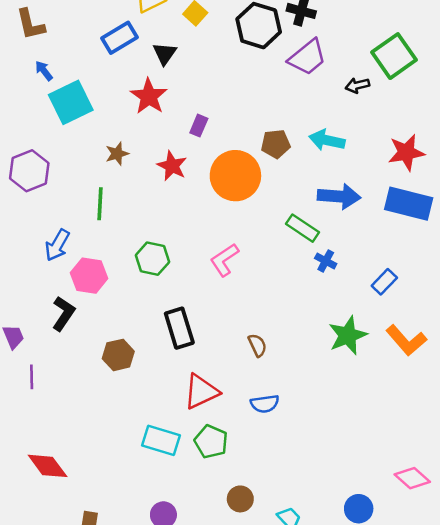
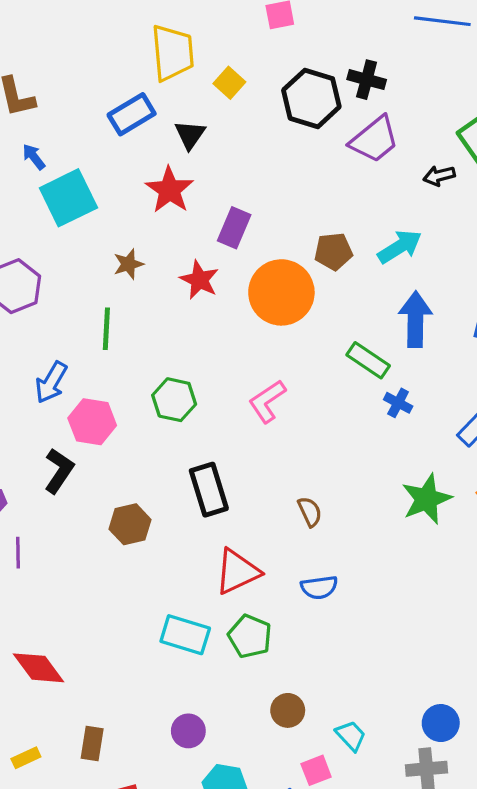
purple rectangle: (199, 126) -> (234, 228), size x1.4
cyan arrow: (327, 140) -> (400, 247), turned 136
blue arrow: (339, 196) -> (415, 319), turned -93

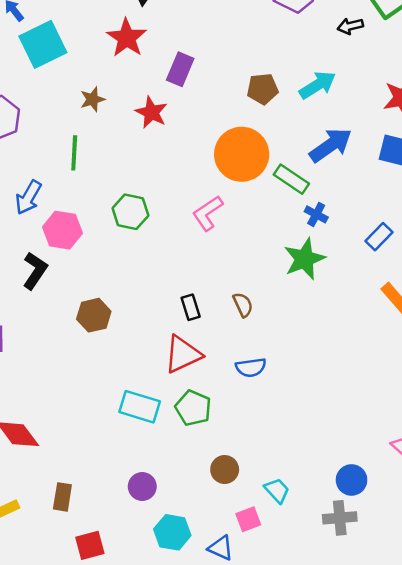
orange circle: (281, 292) -> (242, 154), moved
blue arrow: (415, 319) -> (331, 145), turned 54
black rectangle: (209, 490) -> (191, 307), moved, size x0.6
green star: (427, 499) -> (304, 259), moved

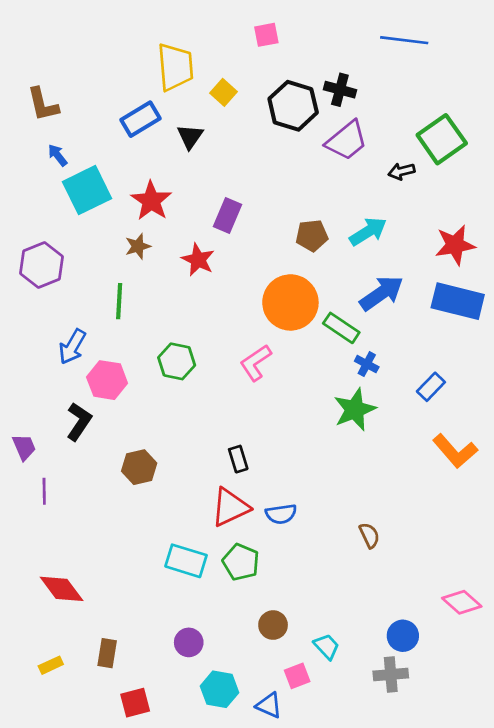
red star: (127, 38) -> (151, 201), moved
brown semicircle: (243, 305) -> (369, 535), moved
blue semicircle: (251, 367) -> (281, 514), moved

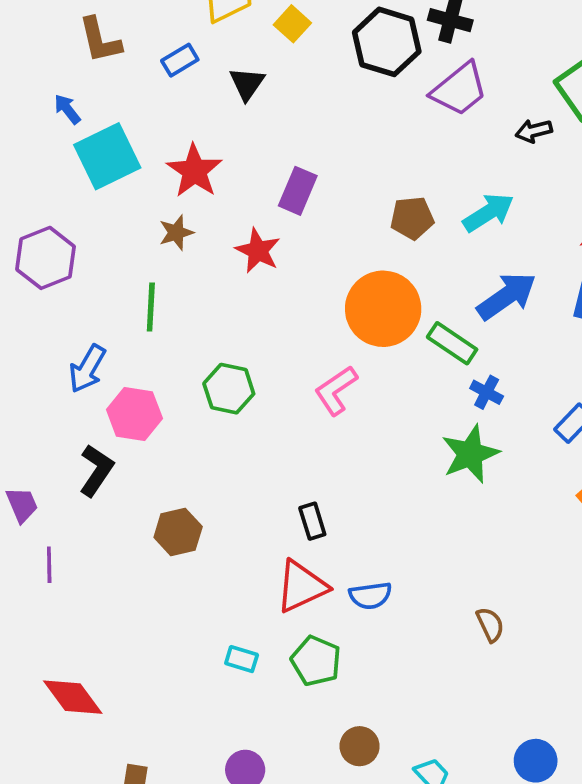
brown L-shape: (43, 104) -> (100, 40), moved
blue rectangle: (141, 119) -> (180, 60), size x0.7
cyan rectangle: (186, 561) -> (242, 659), size x0.6

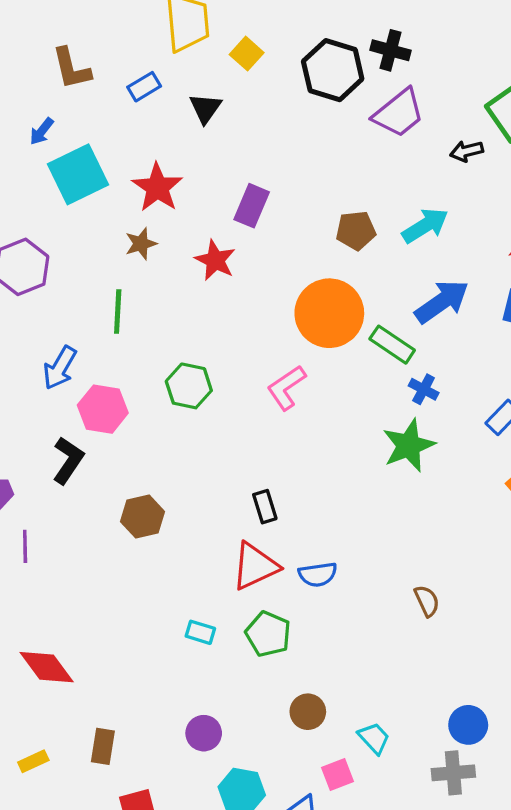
blue arrow: (67, 109) -> (42, 131), turned -104

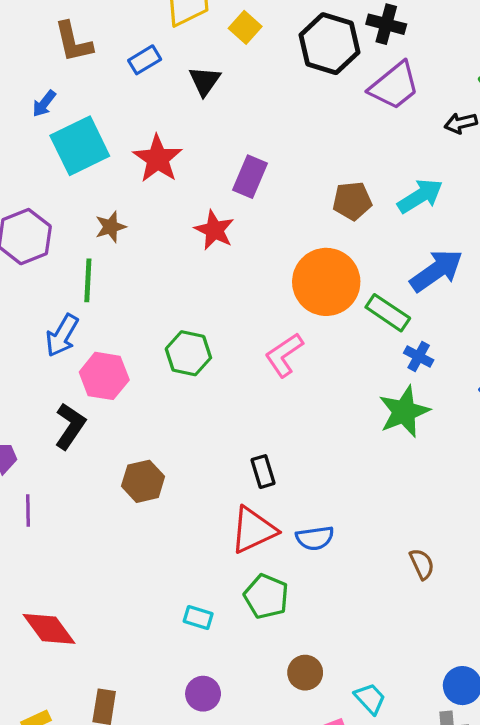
brown star: (141, 244) -> (111, 227), moved
green line: (118, 312) -> (88, 280), moved
cyan rectangle: (200, 632) -> (198, 617), moved

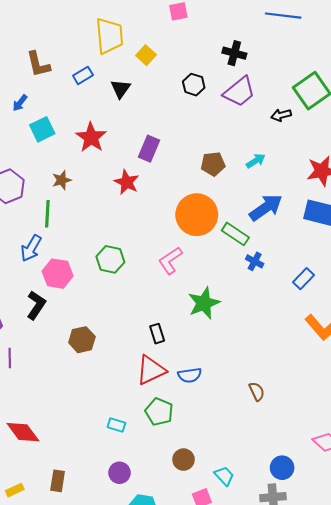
black hexagon: (329, 44) -> (194, 85), moved, size x0.6
cyan square: (80, 146) -> (42, 129), size x0.7
cyan arrow: (420, 196) -> (256, 161), size x0.7
green star: (404, 412) -> (204, 303), moved

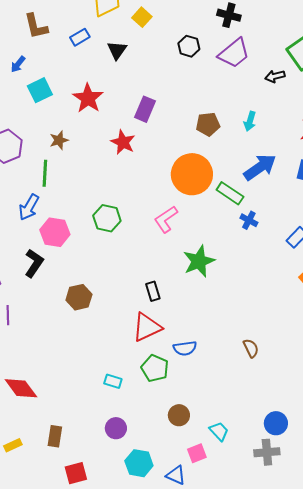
cyan arrow: (256, 161) -> (250, 121), turned 138
blue semicircle: (190, 375) -> (185, 348), moved

